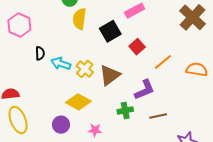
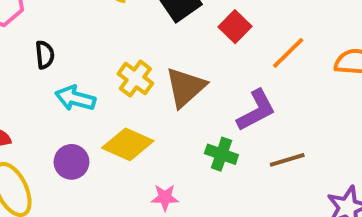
cyan arrow: (61, 64) -> (75, 98), moved
green cross: (125, 110) -> (221, 154), turned 35
purple circle: (61, 125) -> (71, 162), moved

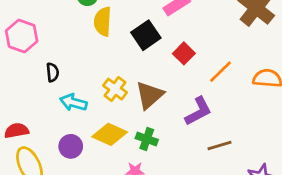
green cross: (221, 154) -> (147, 139), moved

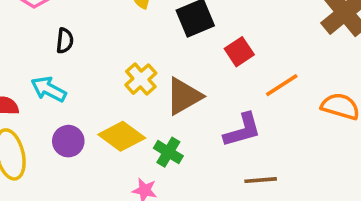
cyan arrow: (73, 102) -> (49, 89), moved

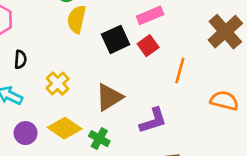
red square: (239, 52) -> (148, 46), moved
yellow cross: (141, 79) -> (58, 83), moved
orange line: (282, 85) -> (180, 70), moved, turned -40

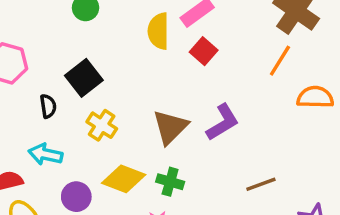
yellow semicircle: (77, 19) -> (158, 31), moved
black square: (116, 39) -> (84, 78), moved
orange line: (180, 70) -> (280, 61), moved, turned 30
purple L-shape: (153, 121) -> (223, 122), moved

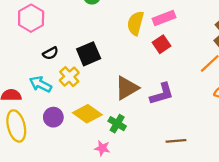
black square: (84, 78) -> (89, 54), moved
black semicircle: (48, 106) -> (51, 53), turned 56
yellow cross: (102, 125) -> (69, 77), moved

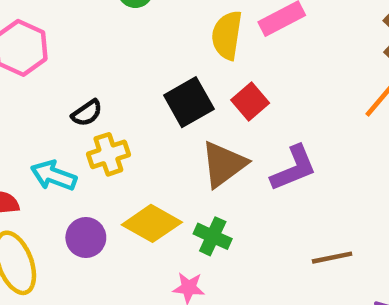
red square: (162, 44) -> (250, 101), moved
black semicircle: (51, 53) -> (87, 113), moved
black square: (89, 54) -> (189, 102), moved
yellow cross: (69, 77) -> (108, 154), turned 30

